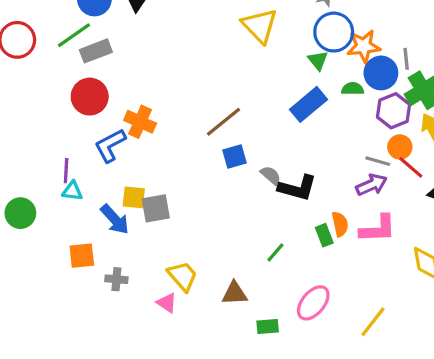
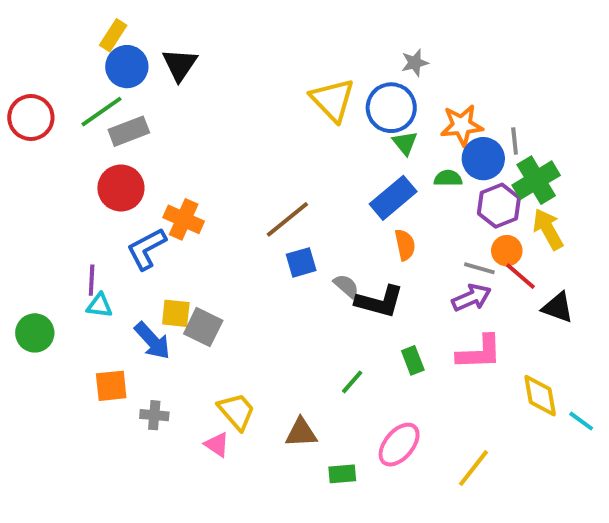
blue circle: (334, 32) -> (391, 108), moved
gray square: (156, 208) -> (203, 327), turned 36
orange semicircle: (340, 224) -> (405, 245), moved

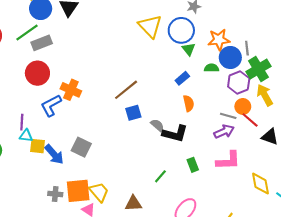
blue rectangle: (393, 198) -> (182, 78), size x0.6
yellow square: (176, 313) -> (37, 146), moved
orange square: (111, 386) -> (78, 191), moved, size x1.4

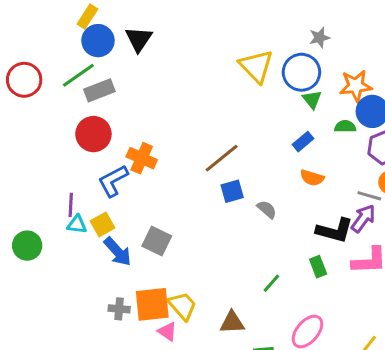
orange semicircle: (189, 103) -> (312, 178), turned 119
purple arrow: (224, 131) -> (363, 218), turned -30
black L-shape: (175, 134) -> (335, 230), moved
yellow square: (37, 146) -> (102, 224), moved, turned -35

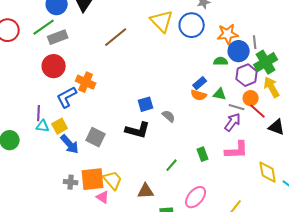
green triangle: (312, 99) -> (220, 94), moved, turned -40
blue rectangle: (303, 142) -> (200, 83), moved
brown line: (222, 158) -> (116, 37), moved
black L-shape: (335, 230) -> (138, 130), moved

